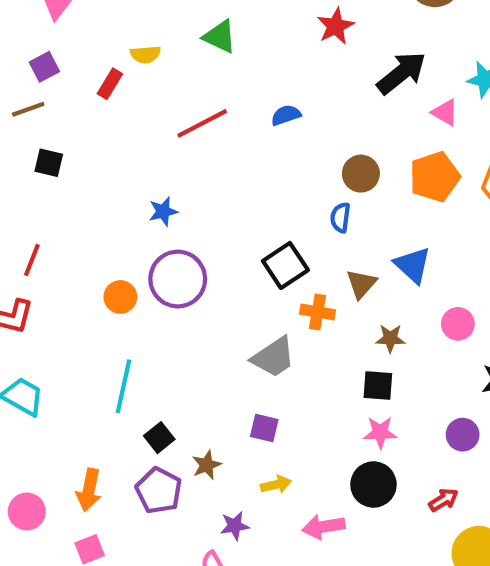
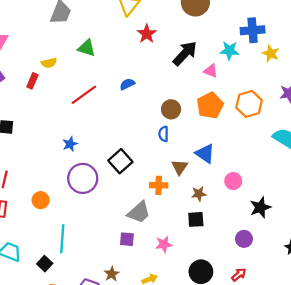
black square: (285, 265) -> (120, 161), moved
orange circle: (120, 297) -> (41, 200), moved
purple square: (264, 428) -> (127, 239), moved
pink star: (380, 432) -> (164, 244), moved
black square: (159, 438) -> (45, 264), moved

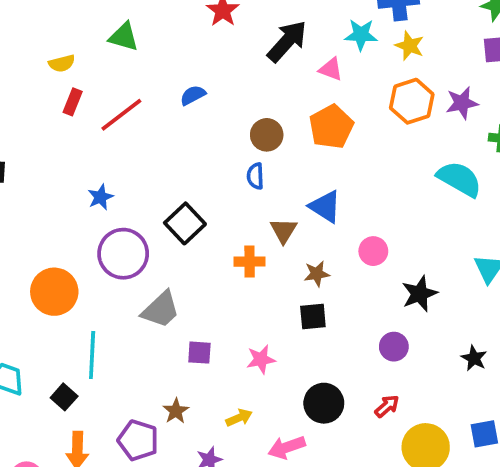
yellow star: (271, 53) -> (410, 46), moved
red rectangle: (32, 81) -> (73, 102), moved
orange hexagon: (249, 104) -> (412, 101), moved
orange circle: (41, 200) -> (54, 292), size x1.6
gray trapezoid: (139, 212) -> (161, 310), moved

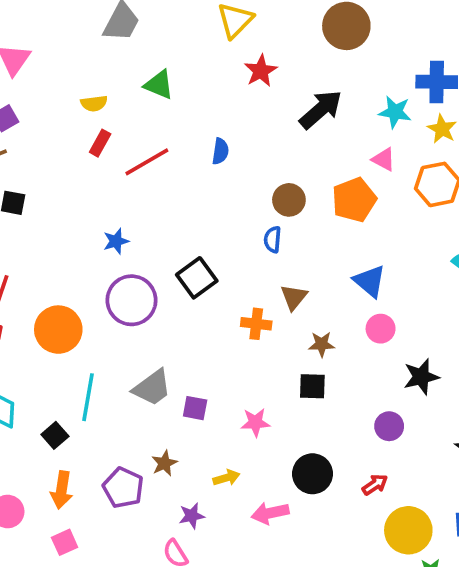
pink triangle: (331, 69) -> (384, 159), moved
blue semicircle: (193, 95) -> (220, 151), turned 120
blue triangle: (325, 207) -> (370, 281), moved
gray trapezoid: (161, 310) -> (152, 388), moved

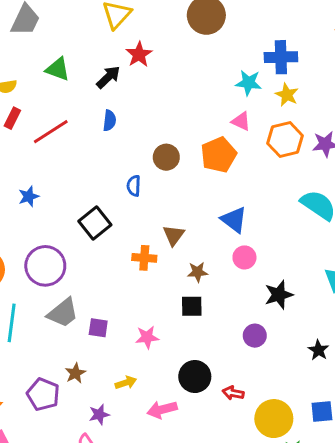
black arrow: (321, 109) -> (108, 77), moved, size x0.7
blue semicircle: (273, 239) -> (134, 186), moved
purple circle: (132, 300) -> (45, 266), moved
red arrow: (375, 485) -> (233, 393), moved, turned -132

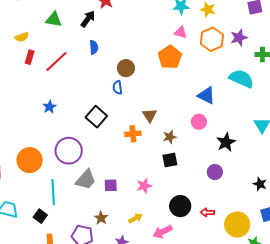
brown circle: (166, 157) -> (126, 68), moved
blue triangle: (234, 220) -> (206, 95), moved
black star: (318, 350) -> (260, 184), moved

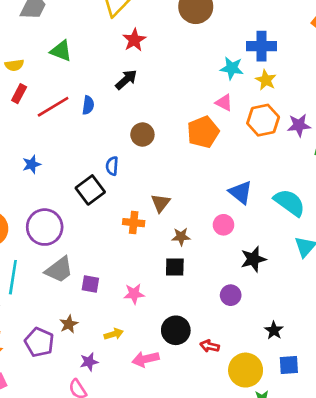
black arrow: (88, 19) -> (126, 80), moved
blue semicircle: (94, 47) -> (88, 105), moved
cyan semicircle: (241, 79) -> (289, 203), moved
blue semicircle: (118, 87) -> (112, 166), moved
black star: (260, 184) -> (274, 330), moved

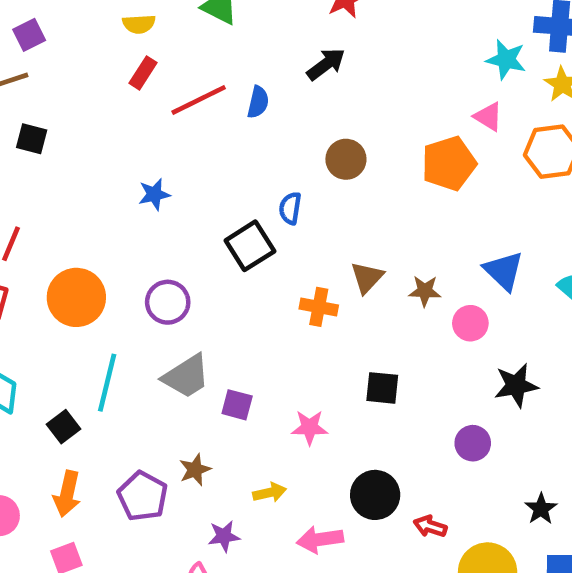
purple circle: (45, 227) -> (168, 302), size x0.7
brown star: (181, 237) -> (425, 291), moved

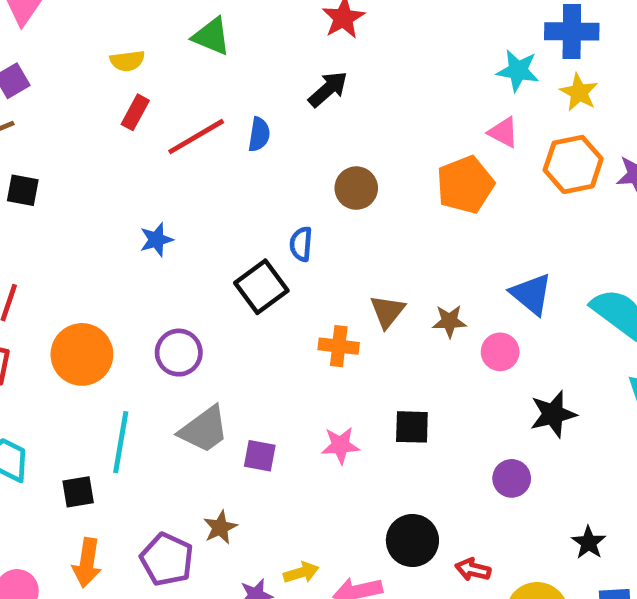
black square: (64, 427) -> (78, 492), turned 32
pink star: (310, 427) -> (340, 445), moved
yellow arrow: (270, 493) -> (301, 573), moved

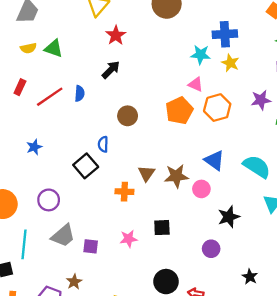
yellow semicircle: (127, 61) -> (28, 48), moved
orange hexagon: (573, 164) -> (217, 108), moved
brown star: (449, 321) -> (176, 176), size x1.5

